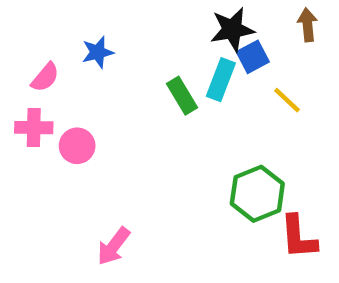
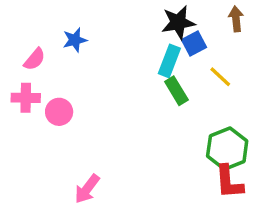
green rectangle: (182, 96) -> (176, 91), moved
green hexagon: (257, 194) -> (227, 149), moved

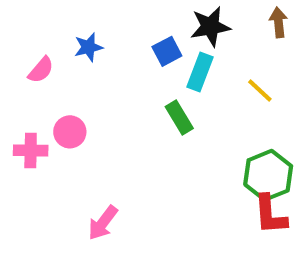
blue square: (194, 43) -> (167, 51), moved
green rectangle: (176, 91) -> (179, 117), moved
pink cross: (26, 98) -> (31, 150), moved

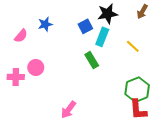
brown arrow: (278, 22) -> (142, 12), turned -144
pink arrow: (103, 223) -> (68, 110), moved

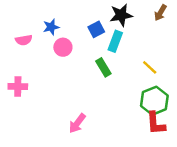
pink semicircle: (21, 36) -> (24, 40), turned 40
yellow line: (133, 46) -> (150, 67), moved
pink circle: (36, 67) -> (63, 47), moved

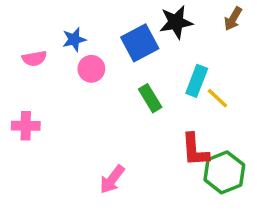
blue square: (96, 29) -> (140, 43), size x1.5
cyan rectangle: (115, 41) -> (197, 81), moved
green hexagon: (154, 101) -> (224, 172), moved
red L-shape: (156, 123) -> (195, 150), moved

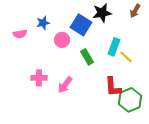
blue square: (140, 43) -> (81, 25), turned -30
pink circle: (91, 69) -> (62, 40), moved
pink cross: (26, 126) -> (39, 78), moved
pink arrow: (112, 179) -> (65, 85), moved

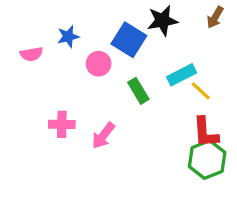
cyan rectangle: (114, 47) -> (182, 75), turned 42
red L-shape: (113, 87) -> (206, 132), moved

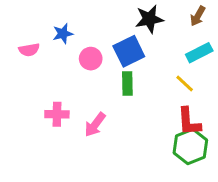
blue square: (129, 40) -> (129, 51), moved, turned 32
cyan rectangle: (182, 75) -> (199, 53), moved
green rectangle: (138, 91) -> (127, 83), turned 30

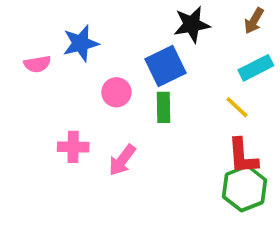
blue star: (63, 34) -> (81, 43), size x1.4
pink circle: (91, 59) -> (116, 92), moved

